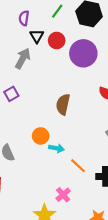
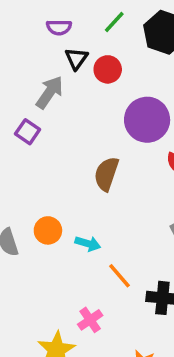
purple semicircle: (24, 18) -> (59, 27), turned -104
purple circle: (83, 53) -> (147, 120), moved
purple square: (11, 94) -> (28, 132), moved, turned -32
orange circle: (41, 136) -> (48, 230), moved

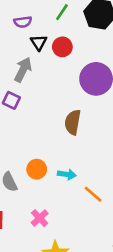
pink cross: (90, 320) -> (40, 218), moved

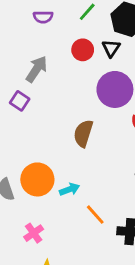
black triangle: (39, 42) -> (111, 48), moved
orange circle: (37, 169) -> (37, 179), size x1.5
cyan arrow: (67, 174) -> (70, 189), turned -36

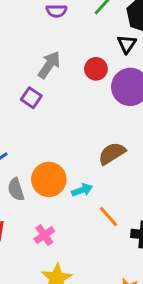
red circle: (83, 50) -> (96, 69), moved
brown semicircle: (83, 133) -> (112, 153), moved, turned 40

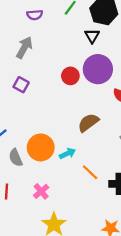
gray arrow: (49, 65) -> (24, 48), moved
red circle: (96, 69) -> (70, 76), moved

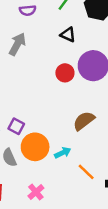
black triangle: (92, 36) -> (68, 35), moved, turned -35
purple square: (21, 85) -> (16, 126), moved

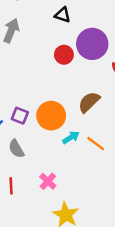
orange circle: (35, 147) -> (51, 116), moved
orange line: (86, 172) -> (96, 144), moved

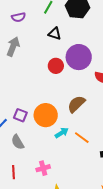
pink cross: (48, 181) -> (43, 168), turned 32

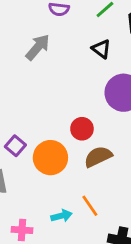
red circle: (56, 66) -> (82, 129), moved
cyan arrow: (62, 133) -> (61, 216), moved

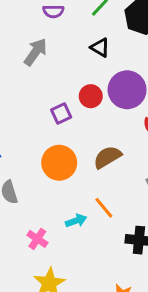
red circle: (82, 129) -> (91, 96), moved
purple square: (15, 146) -> (61, 114), moved, turned 30
pink cross: (22, 230) -> (37, 239), turned 36

